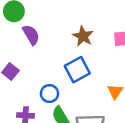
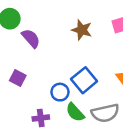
blue square: (77, 70) -> (84, 80), moved

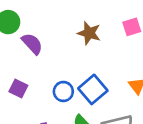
blue circle: (60, 92) -> (63, 91), moved

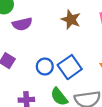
purple semicircle: (32, 44) -> (22, 24), turned 114

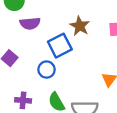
blue square: (70, 67) -> (60, 46), moved

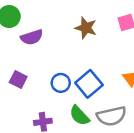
blue square: (60, 46) -> (89, 84), moved

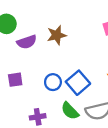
brown star: (86, 28) -> (57, 35), moved, turned -30
purple square: (18, 80) -> (15, 80), turned -35

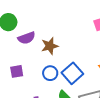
brown star: (57, 35) -> (50, 46), moved

